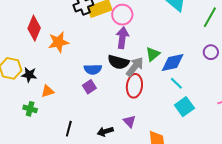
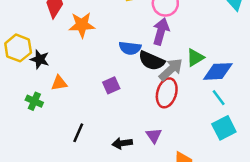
blue semicircle: (93, 69) -> (130, 48), moved

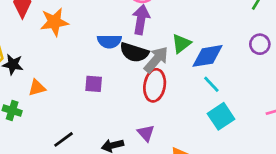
purple square: (111, 85) -> (94, 84), turned 35
black line: (78, 133) -> (63, 139), turned 36

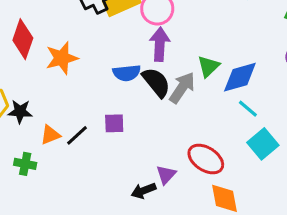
black semicircle: (134, 52) -> (156, 82), turned -140
red ellipse: (155, 85) -> (206, 159), moved, turned -60
purple triangle: (146, 133) -> (166, 175), moved, turned 30
black line: (63, 139) -> (77, 135), moved

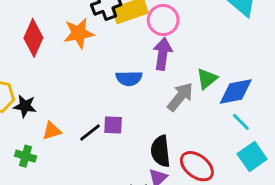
orange star: (62, 58) -> (79, 33), moved
black semicircle: (156, 82) -> (161, 151), moved, turned -152
black line: (77, 135) -> (90, 132), moved

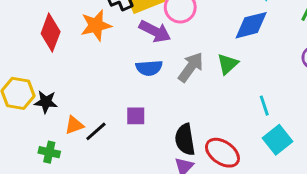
purple arrow: (163, 54) -> (155, 31), moved, turned 112
blue diamond: (236, 91) -> (251, 25), moved
gray arrow: (180, 97) -> (191, 67), moved
cyan line: (241, 122) -> (264, 106), turned 30
black line: (90, 132) -> (96, 131), moved

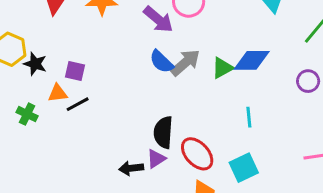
blue diamond: (251, 25) -> (252, 60), moved
blue semicircle: (149, 68) -> (161, 62), moved, turned 35
purple square: (136, 116) -> (75, 71), moved
cyan square: (278, 140) -> (244, 168), moved

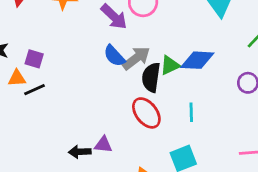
black semicircle: (163, 132) -> (151, 77), moved
red ellipse: (197, 154) -> (146, 113), moved
purple triangle: (156, 159) -> (103, 145), turned 36

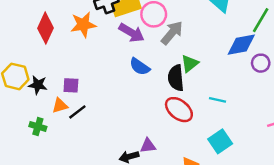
gray arrow: (136, 58) -> (172, 33), moved
blue diamond: (197, 60) -> (241, 45), moved
cyan line: (191, 112) -> (218, 100), turned -63

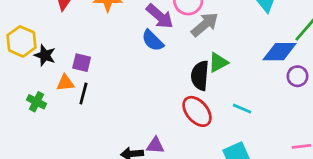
blue semicircle: (140, 67) -> (153, 41), moved
black line: (77, 112) -> (83, 94), turned -48

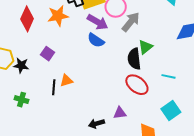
purple square: (82, 63) -> (47, 54), moved, turned 32
orange triangle: (65, 83) -> (66, 80), moved
purple triangle: (155, 145) -> (120, 113), moved

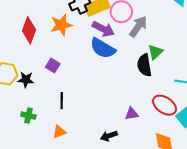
blue semicircle: (96, 40) -> (103, 48), size x1.4
orange triangle: (66, 80) -> (59, 132), moved
red ellipse: (137, 85) -> (165, 105), moved
purple triangle: (120, 113) -> (132, 114), moved

